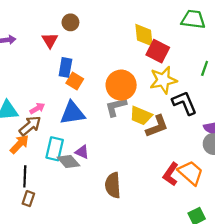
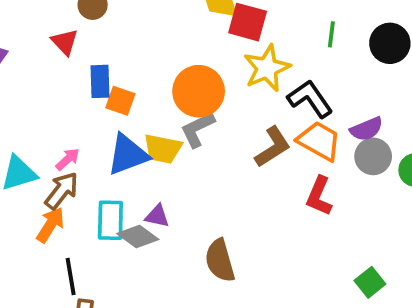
yellow trapezoid: (141, 116) -> (163, 149), moved
orange trapezoid: (191, 173) -> (319, 141), moved
red L-shape: (171, 174) -> (319, 196), moved

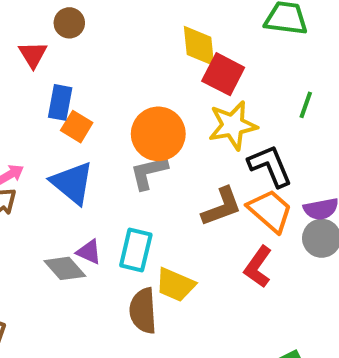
yellow trapezoid: (163, 149) -> (175, 285), moved
blue triangle: (128, 155) -> (72, 183), turned 48
cyan rectangle: (110, 220) -> (136, 250), moved

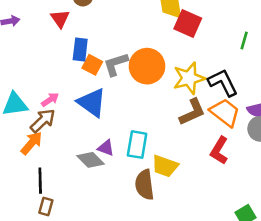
yellow star: (233, 125) -> (189, 78), moved
gray L-shape: (149, 172) -> (116, 64), moved

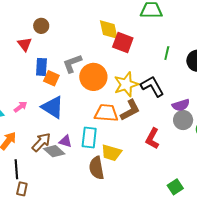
gray L-shape: (116, 64) -> (72, 64), moved
orange trapezoid: (225, 113) -> (106, 113), moved, turned -30
brown arrow: (43, 121) -> (41, 142), moved

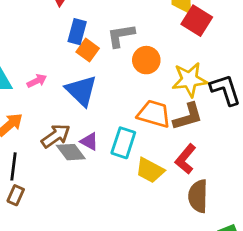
orange circle: (93, 77) -> (146, 60), size x0.7
red L-shape: (152, 138) -> (185, 159), moved
brown semicircle: (97, 168) -> (198, 196), moved

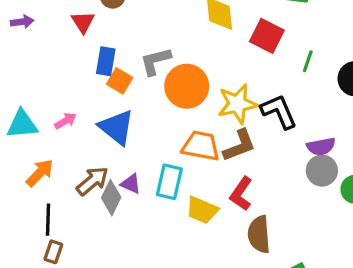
red square: (197, 21) -> (267, 36), moved
orange circle: (146, 60) -> (187, 86), size x1.4
gray diamond: (71, 152) -> (111, 198), turned 68

